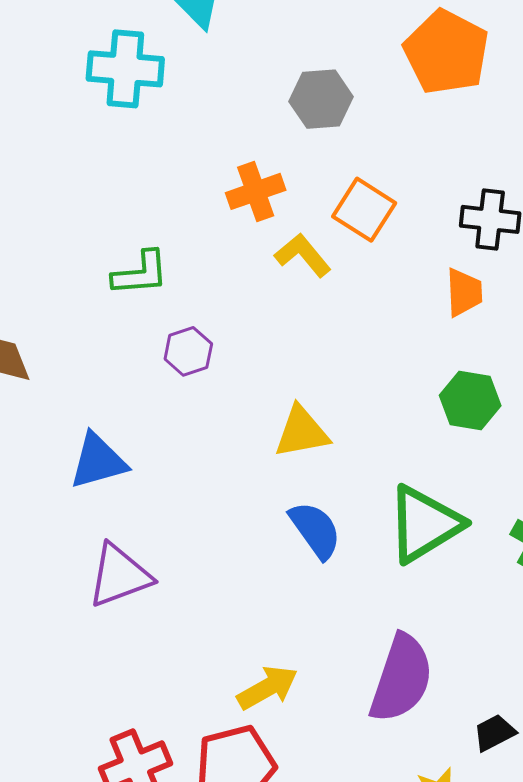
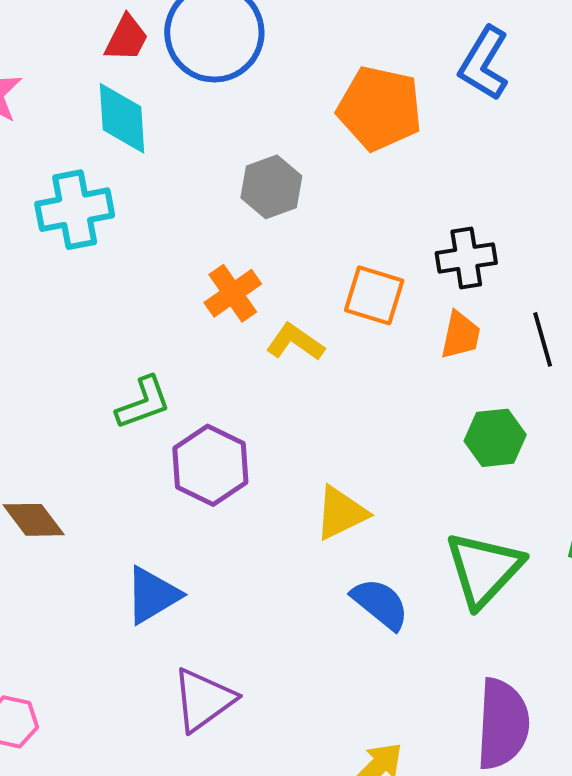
orange square: (364, 210) -> (374, 295), moved
orange trapezoid: (464, 292) -> (461, 335), turned 30
purple hexagon: (188, 351) -> (210, 465), size x1.6

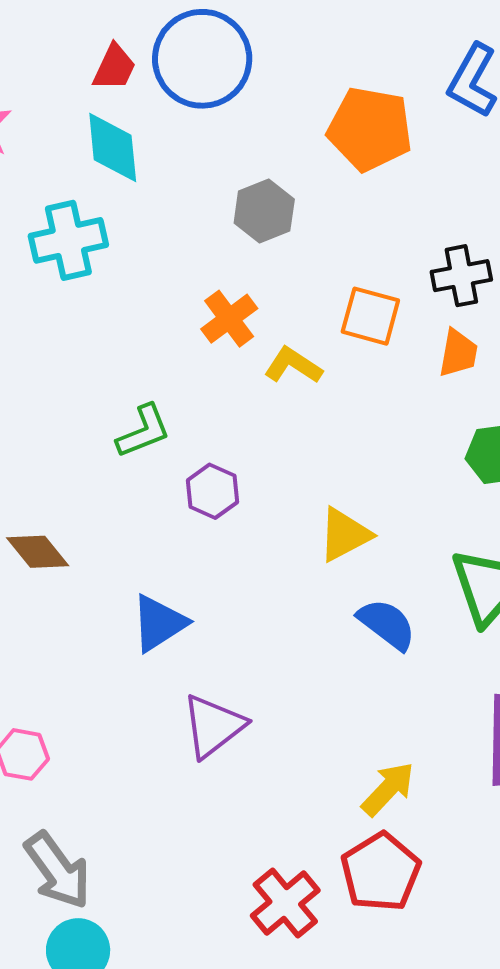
purple hexagon: (210, 465) -> (212, 491), size x0.7

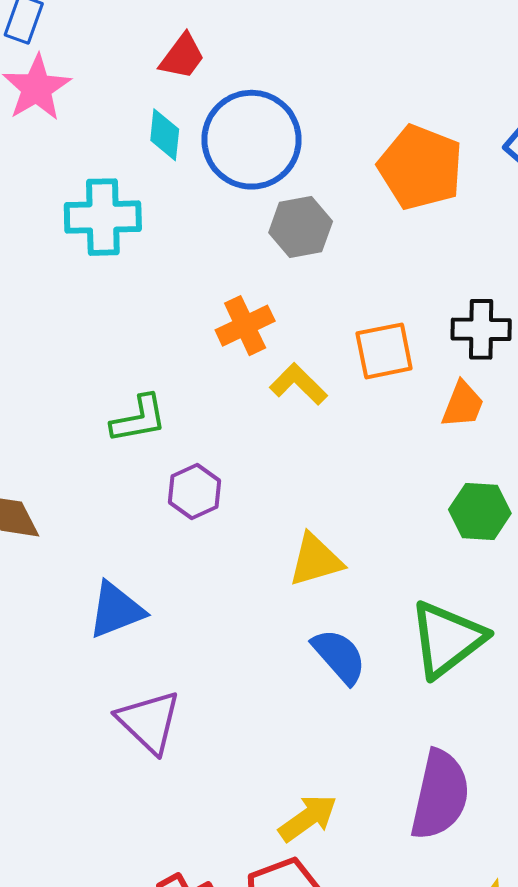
blue circle: (202, 59) -> (252, 140), moved
cyan diamond: (113, 148) -> (165, 135), size x0.7
orange square: (370, 316) -> (384, 351), turned -38
purple triangle: (213, 726) -> (149, 722), turned -50

